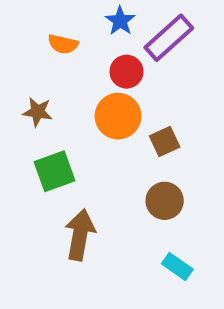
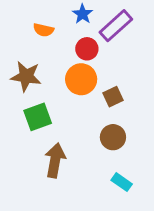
brown star: (38, 112) -> (26, 76), size x1.5

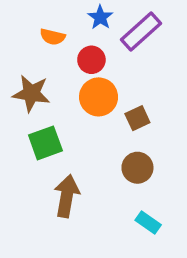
red circle: (87, 49) -> (91, 60), moved

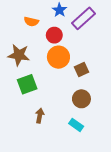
brown arrow: (67, 196) -> (40, 116), size x0.6
cyan rectangle: (148, 223) -> (76, 125), moved

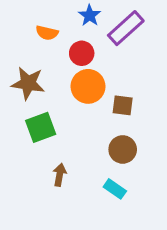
brown square: (81, 70) -> (123, 105), turned 32

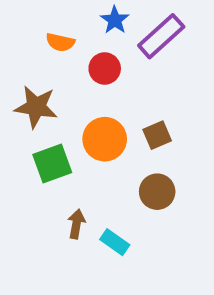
orange circle: (88, 86) -> (105, 139), moved
brown square: (123, 105) -> (157, 135), turned -30
cyan rectangle: (115, 189) -> (115, 242), moved

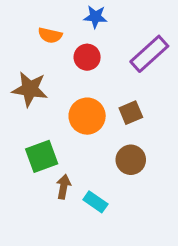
blue star: (115, 20) -> (95, 17), turned -30
purple rectangle: (161, 36) -> (149, 54), moved
green square: (52, 163) -> (42, 156), moved

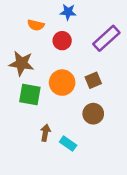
green square: (42, 156) -> (30, 95), moved, turned 30

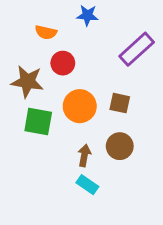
red circle: (62, 41) -> (63, 63), moved
brown square: (93, 80) -> (120, 103), turned 35
brown arrow: (45, 133) -> (84, 155), moved

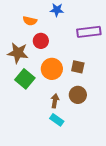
purple rectangle: (137, 49) -> (89, 32), turned 35
green square: (38, 122) -> (25, 79), turned 30

